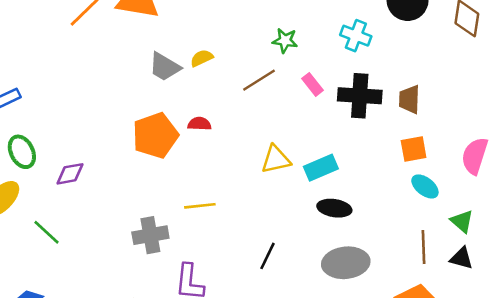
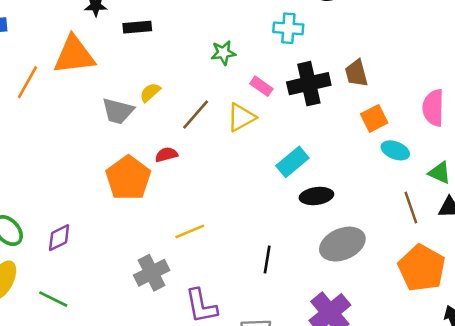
brown line: (259, 80) -> (196, 115), moved
yellow triangle: (276, 159) -> (241, 117), moved

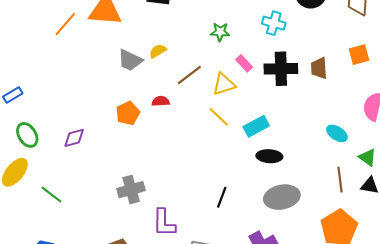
orange square: (374, 118) -> (359, 55), moved
orange pentagon: (128, 178) -> (128, 113), size x0.7
yellow line: (190, 231) -> (219, 117), moved, turned 55
purple diamond: (59, 238) -> (74, 138), moved

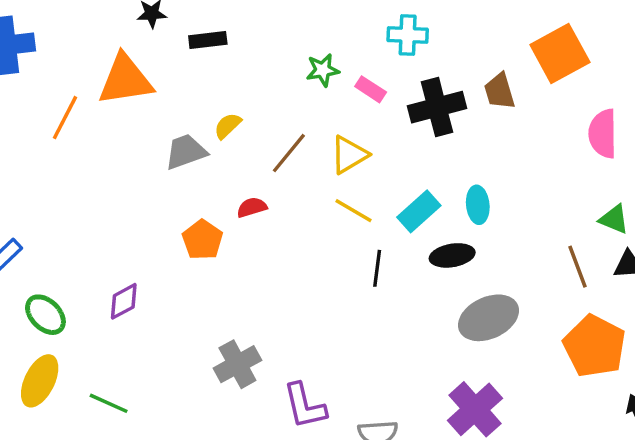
orange square: (359, 55) -> (560, 54), size x1.6
gray trapezoid: (130, 60) -> (186, 152), turned 148
pink rectangle: (244, 63) -> (371, 89), moved
cyan ellipse: (337, 133) -> (478, 205), moved, turned 65
black line: (222, 197) -> (377, 268), moved

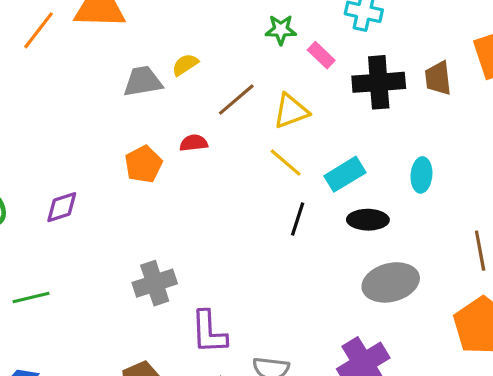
cyan ellipse: (478, 205) -> (421, 175), moved
green line: (109, 403) -> (31, 297), turned -48

